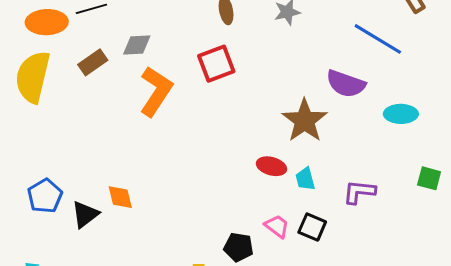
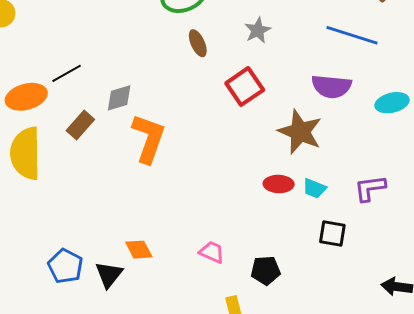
red square: (216, 64) -> (245, 87), moved
cyan trapezoid: (305, 179) -> (314, 188), turned -40
pink trapezoid: (277, 226) -> (212, 252), moved

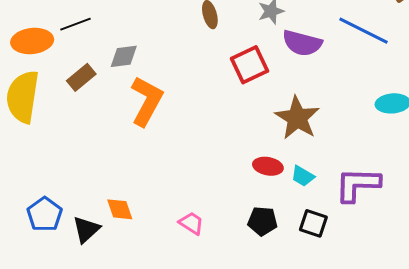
purple semicircle: (331, 86) -> (302, 43), moved
purple L-shape: (370, 188) -> (357, 185), size x1.4
black pentagon: (266, 270) -> (262, 221), moved

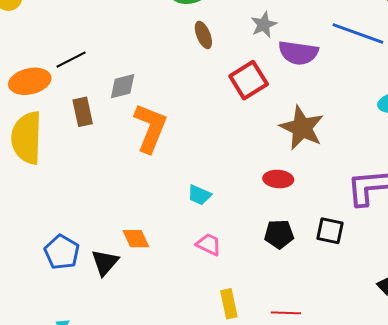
brown rectangle: (81, 77) -> (83, 112), turned -56
cyan trapezoid: (303, 176) -> (199, 195), moved

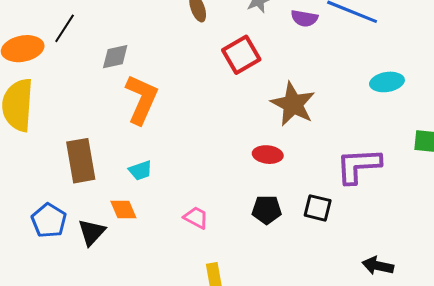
purple semicircle: (298, 53) -> (304, 18), moved, size x0.7
black line: (71, 60) -> (65, 28), turned -32
brown rectangle: (83, 112) -> (81, 161), moved, size x1.5
cyan trapezoid: (199, 195) -> (140, 170), moved, turned -45

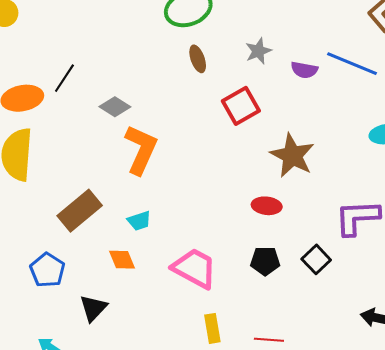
gray diamond: (115, 57) -> (115, 107), turned 44
brown rectangle: (81, 161) -> (80, 211), turned 60
black square: (318, 208) -> (316, 259), turned 32
pink trapezoid: (196, 218) -> (195, 268), size x1.8
black triangle: (92, 232) -> (93, 308), moved

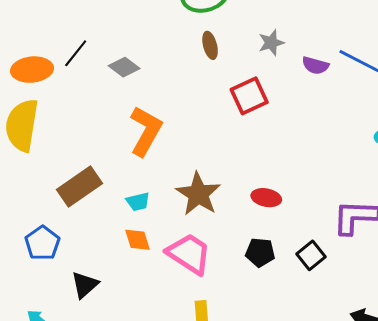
gray diamond: (115, 107) -> (124, 67), moved
brown star: (292, 156) -> (198, 194), moved
orange diamond: (122, 260) -> (138, 240), moved

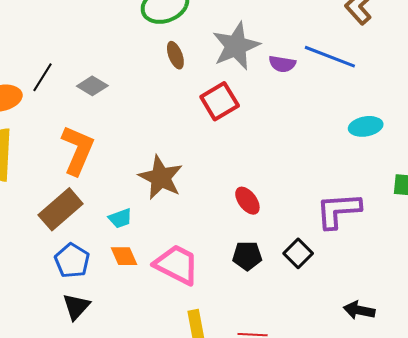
gray star: (271, 43) -> (236, 46), size x1.8
orange L-shape: (146, 131) -> (78, 150), moved
brown star: (198, 194) -> (161, 177), moved
red ellipse: (266, 198) -> (247, 201), turned 48
blue pentagon: (42, 243) -> (72, 261), moved

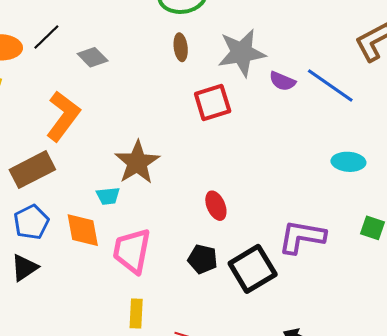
cyan trapezoid: (120, 218) -> (108, 196), moved
black square: (298, 253) -> (253, 269), size x1.6
orange diamond: (124, 256) -> (83, 230), size x1.4
pink trapezoid: (177, 265) -> (132, 251), turned -120

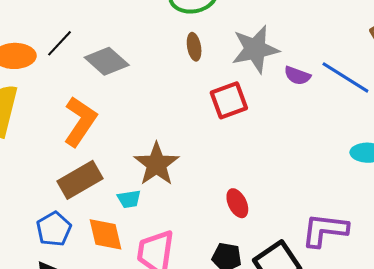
gray diamond: (93, 57) -> (107, 61), size x1.4
brown rectangle: (32, 170) -> (80, 180), moved

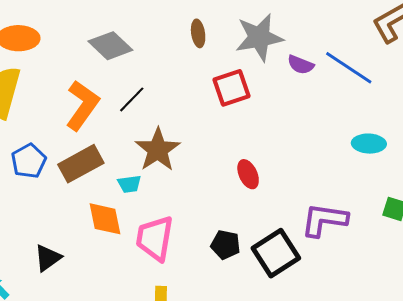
black line: (59, 43) -> (132, 99), moved
red ellipse: (237, 203) -> (248, 174), moved
blue pentagon: (54, 229) -> (29, 161), moved

